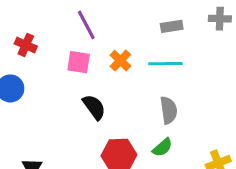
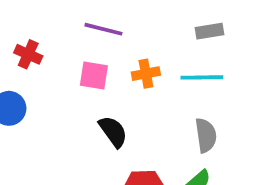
purple line: (86, 25) -> (103, 29), turned -48
orange cross: (120, 61) -> (146, 74), turned 35

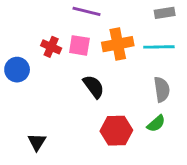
red cross: (28, 54) -> (51, 47), moved
orange cross: (146, 74) -> (118, 44), size x1.5

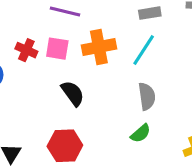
cyan line: (159, 47) -> (144, 50), turned -56
red hexagon: (116, 131) -> (65, 146), moved

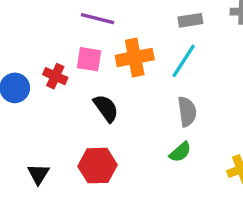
red cross: (26, 50) -> (55, 76), moved

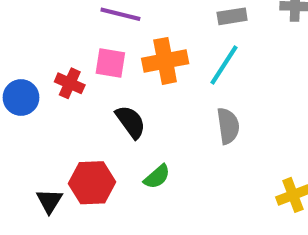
green semicircle: (180, 152) -> (157, 177), moved
red hexagon: (98, 166) -> (92, 183), moved

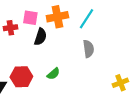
red cross: (70, 83) -> (10, 28), turned -32
black semicircle: (131, 122) -> (40, 37), moved, turned 54

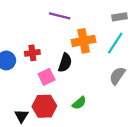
pink square: (30, 18) -> (47, 77), moved, turned -35
gray semicircle: (88, 49) -> (117, 76), turned -138

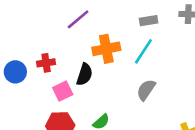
purple line: (60, 16) -> (78, 19), turned -54

